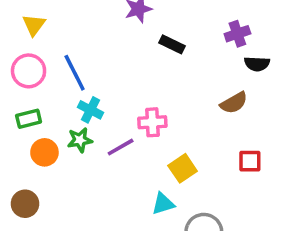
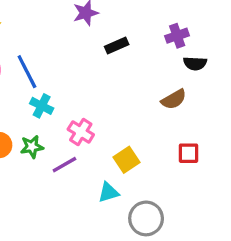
black rectangle: (172, 44) -> (117, 46), turned -50
pink cross: (152, 122) -> (81, 132), moved, turned 35
green star: (80, 140) -> (32, 147), moved
purple line: (121, 147) -> (64, 165), moved

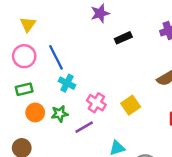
yellow square: (126, 160) -> (131, 105), moved

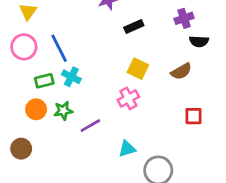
green rectangle: (24, 89) -> (44, 81), moved
pink cross: (96, 103) -> (128, 98), moved, turned 30
yellow square: (131, 105) -> (138, 69), moved, turned -30

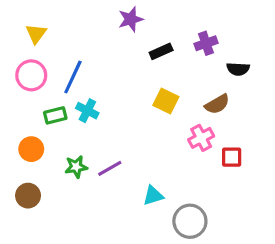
purple cross: (184, 18) -> (206, 43), moved
blue line: (59, 48) -> (73, 77), turned 52
pink cross: (128, 98) -> (201, 138), moved
orange circle: (36, 109) -> (31, 149), moved
green star: (63, 111) -> (76, 167), moved

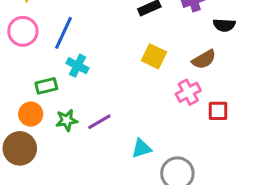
green rectangle: (55, 115) -> (46, 86), moved
orange circle: (31, 149) -> (31, 114), moved
brown circle: (28, 196) -> (20, 148), size x1.4

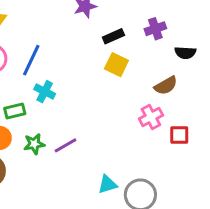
yellow square: (154, 56) -> (116, 65), moved
cyan triangle: (142, 148) -> (107, 184), moved

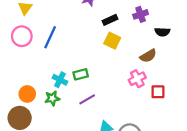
cyan cross: (45, 92) -> (60, 80), moved
green rectangle: (15, 111) -> (81, 74), moved
purple line: (66, 145) -> (87, 99), moved

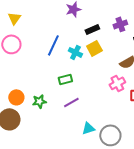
blue line: (50, 37) -> (53, 45), moved
yellow square: (112, 41) -> (94, 48), turned 35
cyan cross: (60, 80) -> (75, 52), moved

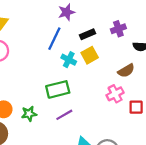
blue line: (53, 45) -> (54, 39), moved
green rectangle: (65, 79) -> (58, 89), size x1.5

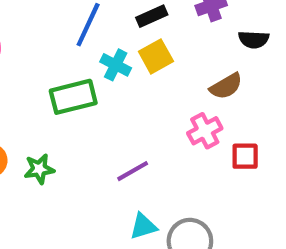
green rectangle: (58, 89) -> (73, 97), moved
purple line: (64, 115) -> (133, 171), moved

